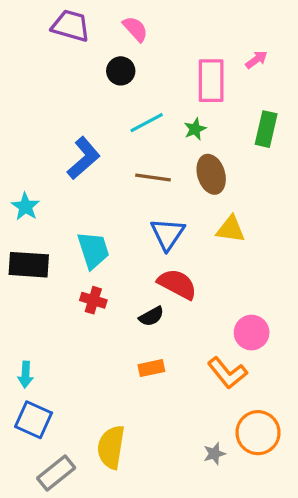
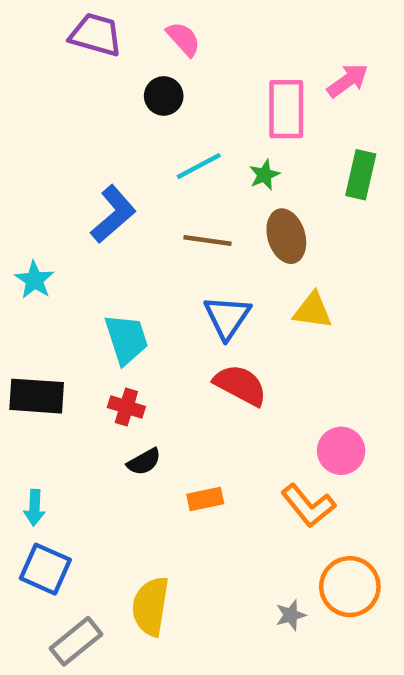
pink arrow: (256, 60) -> (348, 81), size x1.4
black rectangle: (29, 265) -> (37, 396), moved
black semicircle: (151, 316) -> (144, 462), moved

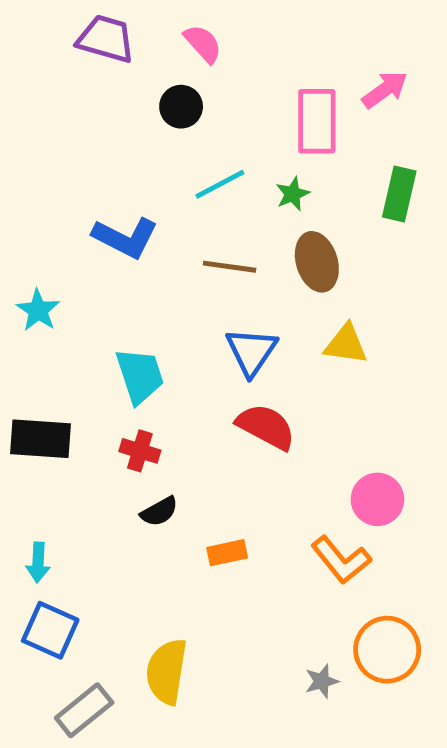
blue L-shape: (113, 214) -> (125, 238), turned 68

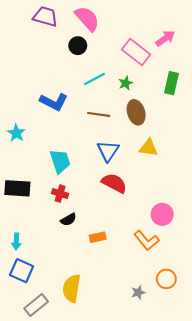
pink semicircle: (203, 44) -> (87, 19), size x1.5
pink rectangle: (317, 121) -> (136, 52), turned -52
orange circle: (387, 650) -> (166, 279), size x0.7

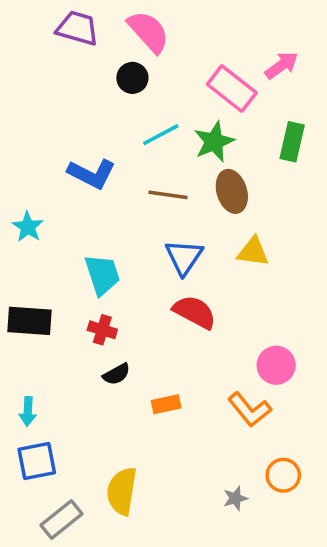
green star: (126, 83) -> (214, 142), size x1.6
blue square: (22, 271) -> (37, 461), turned -35

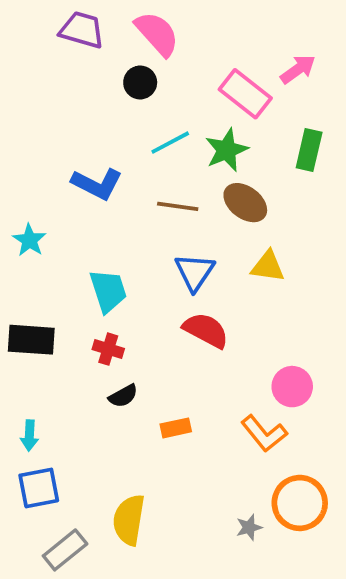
brown ellipse: (232, 191) -> (245, 203), turned -36
orange circle: (283, 475) -> (300, 503), size x1.5

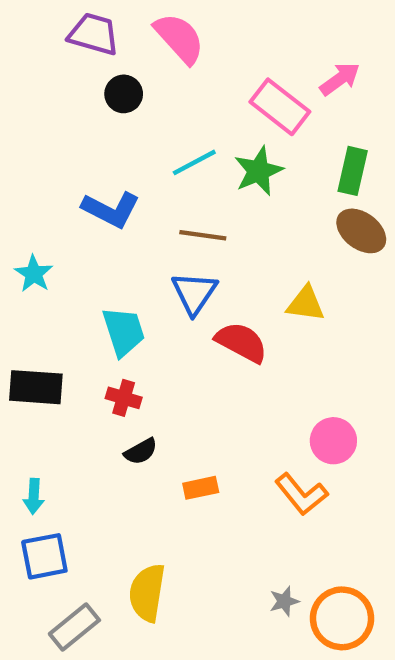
black circle: (140, 82) -> (124, 94), moved
brown ellipse: (245, 203) -> (361, 231), moved
blue triangle: (195, 272) -> (194, 293), moved
red semicircle: (206, 330) -> (241, 342), moved
orange circle: (300, 503) -> (342, 618), moved

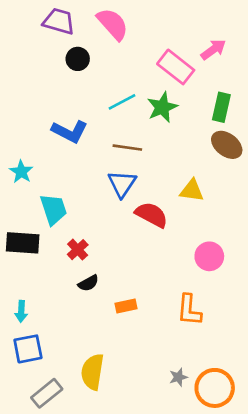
cyan trapezoid: (124, 332) -> (53, 209), moved
red cross: (124, 398) -> (78, 250), turned 30
pink circle: (333, 441) -> (209, 256), moved
orange L-shape: (301, 494) -> (189, 310), turned 44

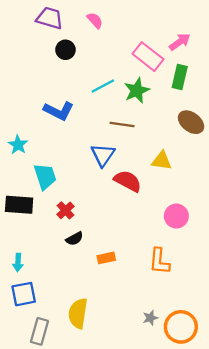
pink semicircle: (113, 24) -> (95, 20), size x0.6
green rectangle: (221, 107) -> (180, 77), moved
brown line: (127, 148) -> (122, 124), moved
gray rectangle: (47, 393) -> (39, 331), turned -35

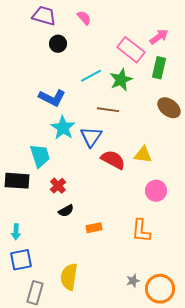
cyan star: (18, 145) -> (63, 128), moved, size x1.4
yellow triangle: (162, 161) -> (143, 155), moved

